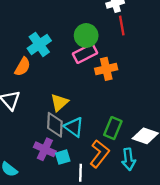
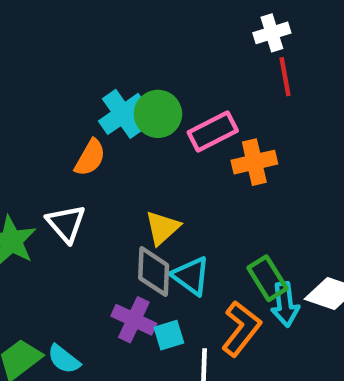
green circle: (86, 35) -> (158, 114), moved
green rectangle: (113, 128) -> (267, 278), turned -55
cyan arrow: (129, 159) -> (285, 304), moved

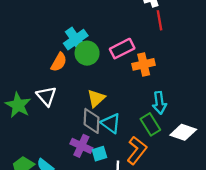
green circle: (158, 114) -> (87, 53), moved
cyan arrow: (285, 304) -> (159, 103), moved

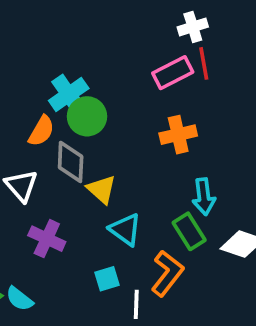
pink rectangle: (122, 49) -> (173, 73), moved
yellow triangle: (96, 98) -> (102, 189), turned -36
gray diamond: (92, 121) -> (71, 162), moved
purple cross: (81, 146) -> (47, 239), moved

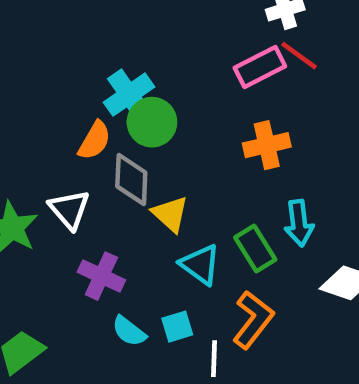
red line: (204, 63) -> (299, 56), turned -44
green rectangle: (189, 231) -> (255, 248), moved
cyan semicircle: (19, 299) -> (129, 331), moved

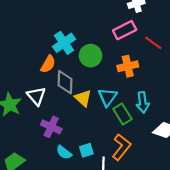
red line: (299, 56) -> (153, 43), moved
green circle: (152, 122) -> (91, 56), moved
cyan triangle: (200, 265) -> (108, 97), moved, turned 30

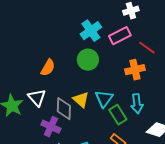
cyan cross: (64, 43) -> (91, 31), moved
orange cross: (128, 66) -> (135, 70), moved
gray diamond: (65, 82) -> (64, 109), moved

